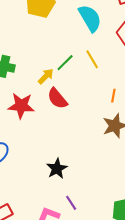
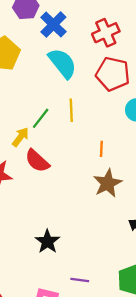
yellow line: (92, 59) -> (71, 110), turned 36
purple line: (71, 203) -> (80, 280), moved, turned -42

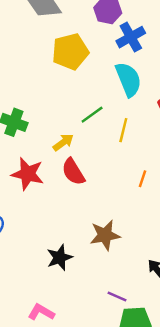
green line: (41, 118) -> (92, 115), moved
brown star: (108, 183) -> (105, 235), moved
purple line: (80, 280) -> (117, 296), moved

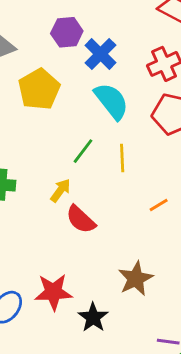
red star: (28, 174) -> (53, 292), moved
orange line: (143, 179) -> (159, 205), turned 56

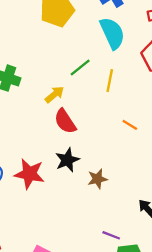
orange line: (159, 205) -> (130, 125), turned 49
brown star: (136, 279) -> (97, 179), size x0.7
black star: (93, 317) -> (67, 160), moved

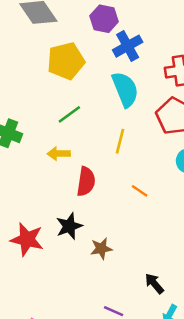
green line: (80, 67) -> (69, 114), moved
yellow arrow: (55, 94) -> (59, 154), turned -144
red semicircle: (65, 121) -> (86, 182), moved, turned -140

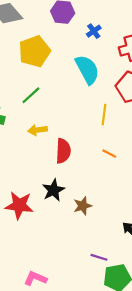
blue cross: (128, 46) -> (94, 31), moved, size x0.6
green line: (69, 114) -> (31, 95), moved
yellow line: (120, 141) -> (104, 115), moved

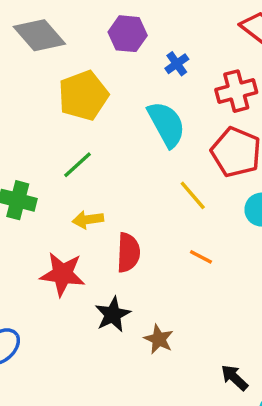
yellow line: (104, 115) -> (193, 195), turned -48
red star: (19, 205) -> (63, 274), moved
brown star: (83, 206) -> (159, 339), turned -30

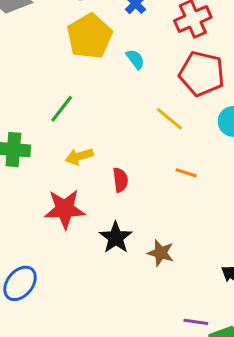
yellow pentagon: (83, 96) -> (90, 36), moved
cyan semicircle: (166, 124) -> (135, 59), size x0.5
red semicircle: (128, 253) -> (120, 180), size x0.7

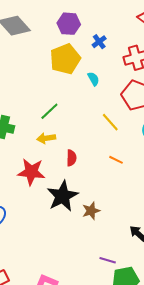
green line: (62, 109) -> (49, 111), moved
black star: (116, 238) -> (63, 196), size x1.4
brown star: (161, 253) -> (91, 211), turned 30

